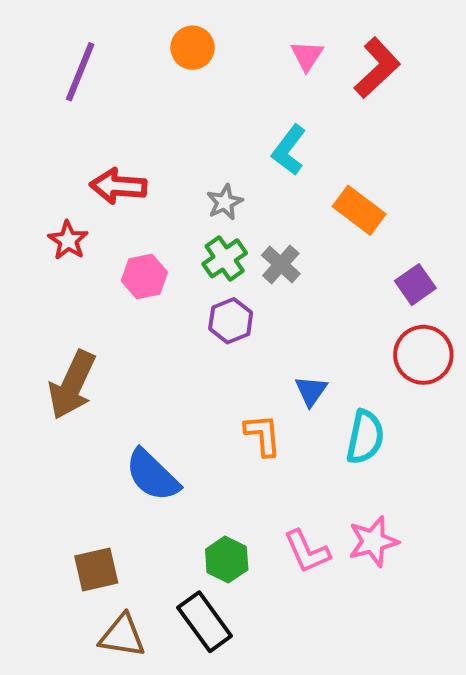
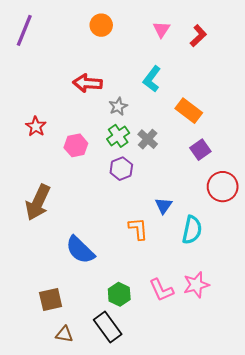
red L-shape: (377, 68) -> (198, 36), size x0.7
purple line: (80, 72) -> (24, 30), moved
red arrow: (118, 186) -> (88, 83), moved
purple square: (415, 285) -> (200, 150), moved
brown triangle: (122, 636) -> (64, 334), size x0.7

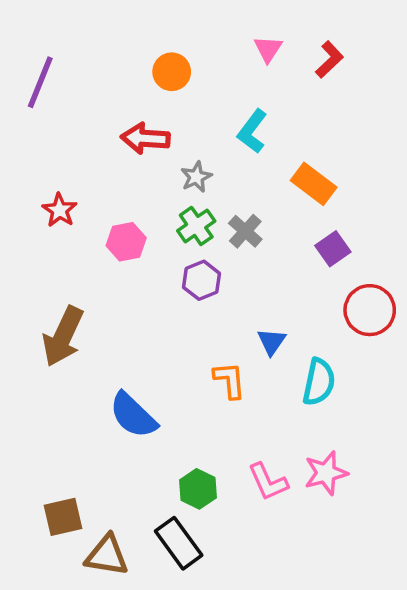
orange circle: (101, 25) -> (172, 72), moved
purple line: (24, 30) -> (40, 82), moved
brown square: (51, 300) -> (63, 517), moved
brown triangle: (64, 334) -> (107, 555), size x1.5

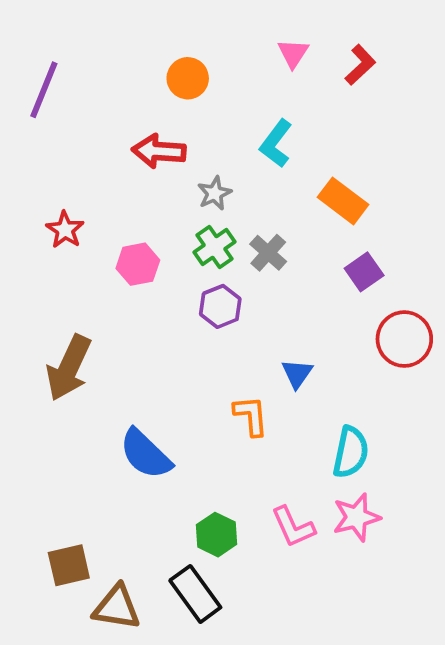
cyan semicircle: (319, 382) -> (351, 452), moved

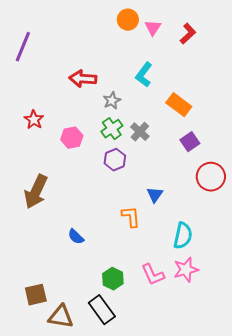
orange circle: (188, 78) -> (128, 20), moved
blue semicircle: (146, 454) -> (76, 237), size x0.6

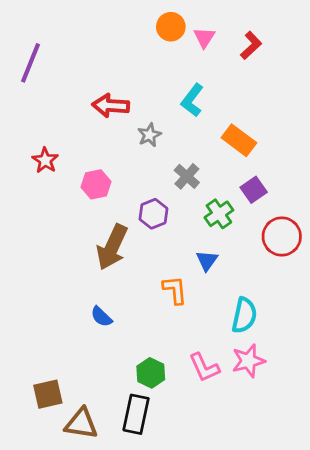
green cross: (112, 129) -> (219, 214), moved
brown arrow: (36, 192) -> (112, 247), moved
black rectangle: (102, 310) -> (136, 414), turned 48

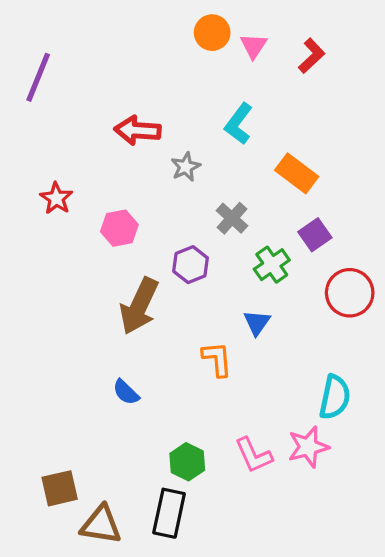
cyan semicircle: (244, 315) -> (335, 397), moved

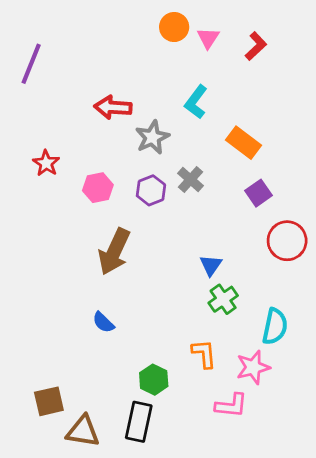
gray star: (186, 167) -> (152, 137), size x1.4
purple hexagon: (191, 265) -> (151, 190), moved
green cross: (272, 265) -> (223, 299), moved
orange L-shape: (217, 359) -> (204, 354), moved
pink L-shape: (254, 455) -> (231, 405), moved, turned -60

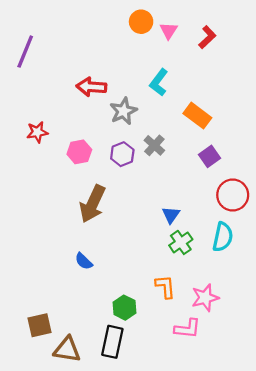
red star: (46, 163) -> (37, 132), turned 30
cyan semicircle: (275, 326) -> (223, 237), moved

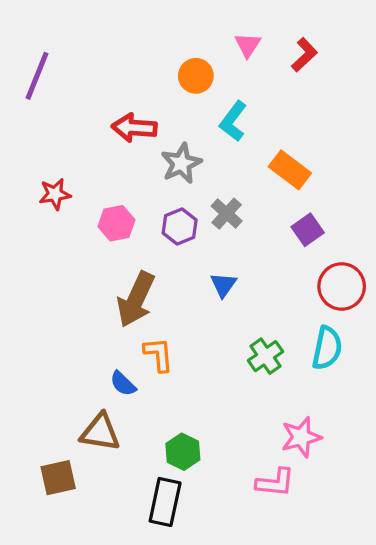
orange circle: (141, 22) -> (196, 76), moved
blue triangle: (171, 215) -> (223, 285), moved
orange L-shape: (165, 287) -> (159, 354), moved
brown triangle: (67, 350) -> (100, 432), moved

